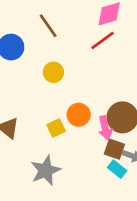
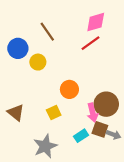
yellow circle: (53, 72) -> (38, 62), moved
orange circle: (79, 115) -> (69, 89), moved
cyan rectangle: (117, 169) -> (81, 136), moved, turned -72

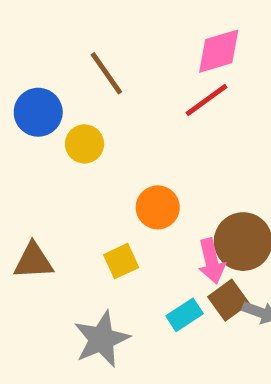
brown triangle: (16, 113) -> (33, 261), turned -42
brown square: (100, 129) -> (228, 300), turned 35

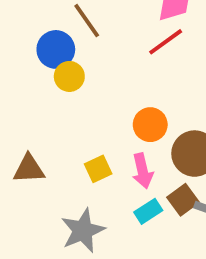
blue circle: (38, 112) -> (56, 49), moved
orange circle: (158, 207) -> (150, 125), moved
pink arrow: (211, 261) -> (143, 171), moved

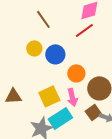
blue circle: (56, 49) -> (55, 54), moved
yellow square: (98, 169) -> (49, 96), size x1.5
cyan rectangle: (148, 211) -> (60, 118), moved, size x1.6

